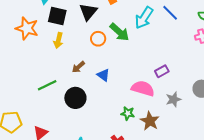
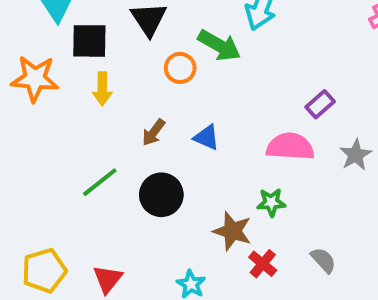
brown star: (150, 121) -> (232, 231), moved

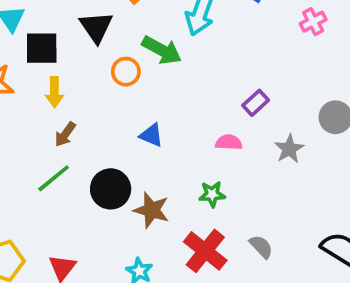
brown arrow: (154, 132) -> (65, 134), moved
pink semicircle: (290, 147) -> (229, 142), size x0.6
brown star: (232, 231) -> (152, 210), moved
red cross: (263, 264) -> (205, 251), size x1.6

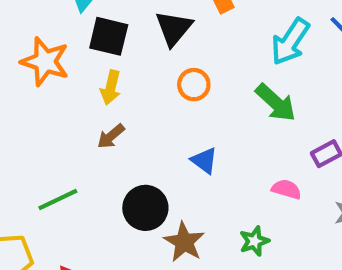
green arrow: (162, 50) -> (276, 103), moved
green line: (54, 178) -> (58, 199), moved
green star: (212, 194) -> (254, 241), turned -30

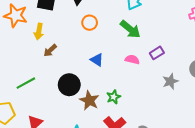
yellow arrow: (111, 87) -> (39, 32), moved
pink semicircle: (286, 189) -> (132, 60), moved
green star: (254, 241) -> (114, 97), moved

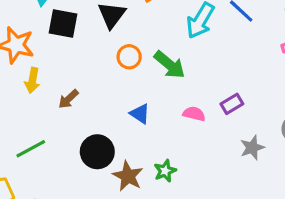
green arrow: (130, 29) -> (170, 65), moved
yellow arrow: (39, 32) -> (32, 80), moved

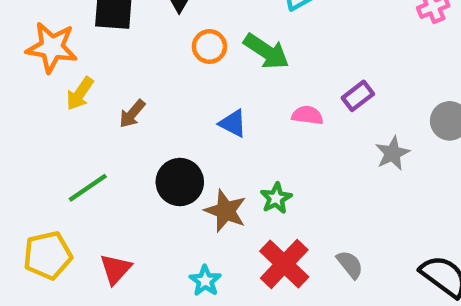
yellow arrow: (32, 80) -> (80, 94), turned 30

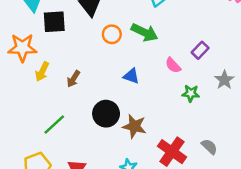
pink semicircle: (307, 115) -> (173, 65), turned -132
green star: (276, 198) -> (191, 93), moved, turned -30

